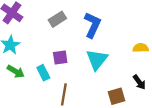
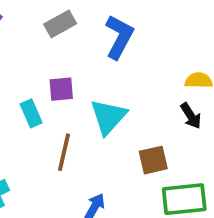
cyan triangle: (97, 59) -> (108, 117), moved
black arrow: (139, 82) -> (191, 116), moved

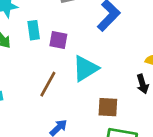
cyan rectangle: (31, 113) -> (34, 30), moved

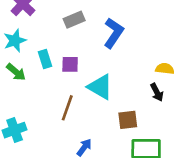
cyan triangle: (85, 68) -> (100, 87), turned -48

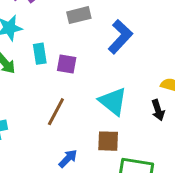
cyan triangle: (100, 87) -> (113, 101), moved
brown square: (128, 120) -> (108, 141), moved

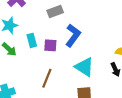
blue L-shape: (120, 37) -> (73, 35), moved

